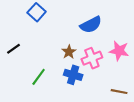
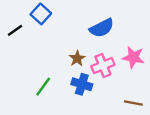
black line: (14, 49) -> (15, 30), moved

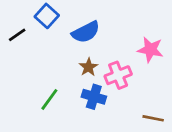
blue semicircle: (102, 28) -> (86, 32), moved
pink star: (133, 57) -> (150, 50), moved

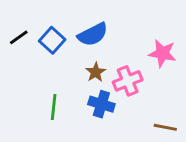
blue square: (47, 16) -> (52, 40), moved
green line: (49, 99) -> (54, 107), turned -30

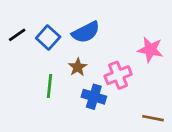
brown star: (96, 72) -> (78, 67), moved
green line: (54, 107) -> (49, 86), moved

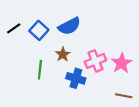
pink star: (150, 50) -> (122, 63), moved, turned 30

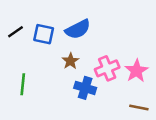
blue square: (39, 30) -> (44, 34), turned -30
green line: (40, 70) -> (23, 84), moved

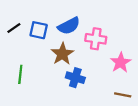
brown star: (70, 61) -> (62, 54), size x1.5
pink cross: (107, 68) -> (96, 39), moved, turned 30

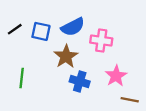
pink star: (121, 63) -> (116, 76), moved

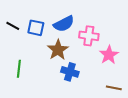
black line: (15, 29) -> (13, 26), turned 64
pink star: (116, 76) -> (109, 55), moved

